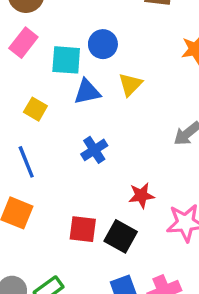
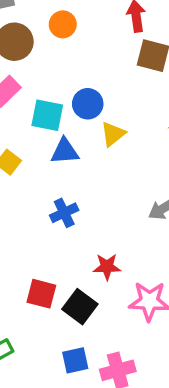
yellow triangle: (130, 84) -> (113, 134), moved

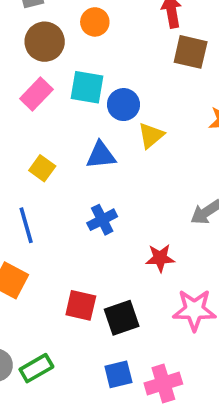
cyan square: (47, 115) -> (87, 87), moved
red star: (107, 267) -> (160, 258), moved
black square: (80, 307) -> (122, 318), turned 36

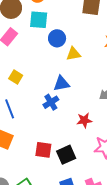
cyan square: (87, 87) -> (39, 20), moved
yellow triangle: (151, 135) -> (74, 54), turned 35
blue triangle: (101, 155) -> (62, 84), moved

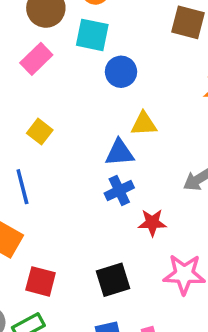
yellow triangle: (74, 54) -> (144, 124), moved
blue cross: (51, 102) -> (119, 191), moved
red square: (43, 150) -> (41, 281), moved

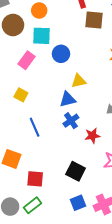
pink rectangle: (36, 59) -> (27, 60), moved
blue line: (22, 187) -> (35, 127), moved
black square: (113, 280) -> (76, 171), turned -36

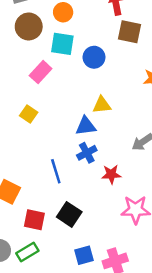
blue circle: (61, 54) -> (94, 57), moved
blue line: (35, 127) -> (56, 171), moved
black square: (76, 171) -> (69, 214), moved

